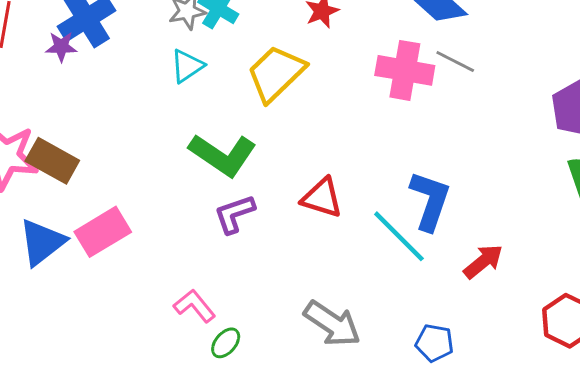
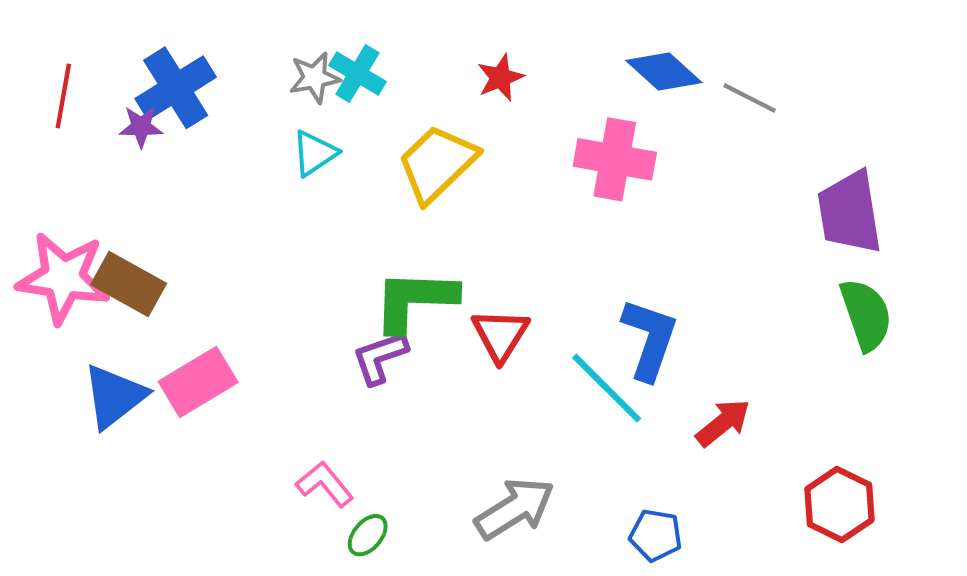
gray line: (455, 62) -> (750, 98), moved
green L-shape: (223, 155) -> (415, 300), moved, turned 148
red triangle: (322, 198) -> (500, 335), turned 45
gray arrow: (332, 324) -> (515, 509), turned -66

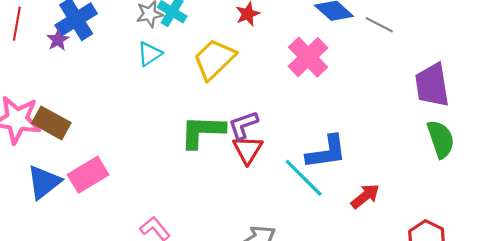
purple star: (141, 127) -> (58, 40), turned -30
pink cross: (615, 159) -> (308, 57), turned 36
blue L-shape: (650, 339) -> (326, 152), turned 63
purple L-shape: (380, 357) -> (243, 125), moved

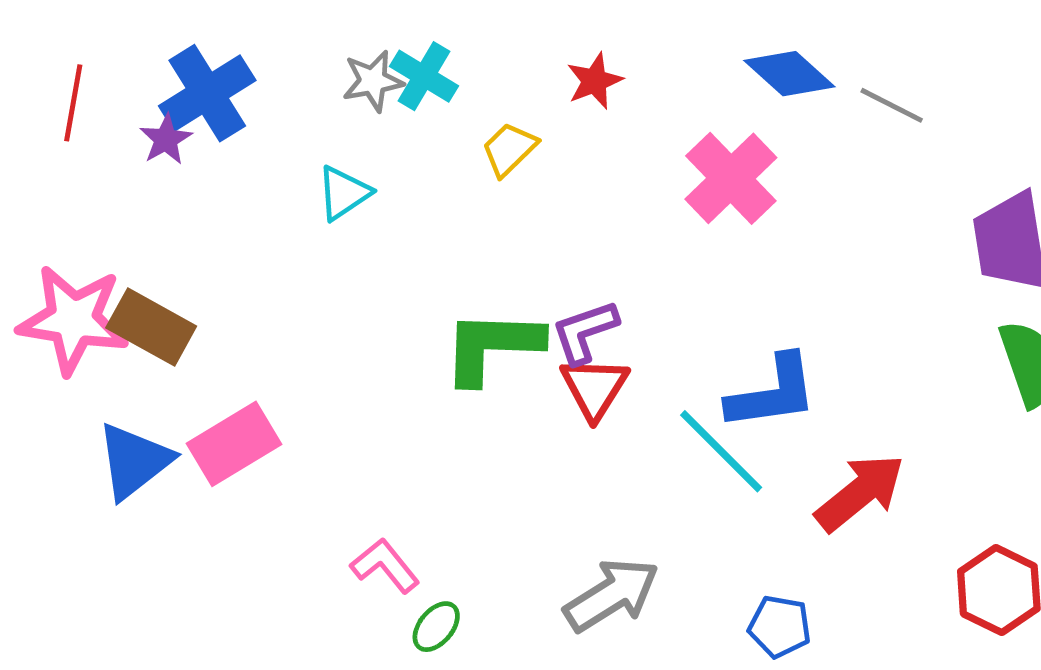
cyan triangle: (150, 54) -> (344, 193), moved
yellow trapezoid: (214, 59) -> (509, 149), moved, size x0.6
red arrow: (365, 196) -> (860, 493), size x1.4

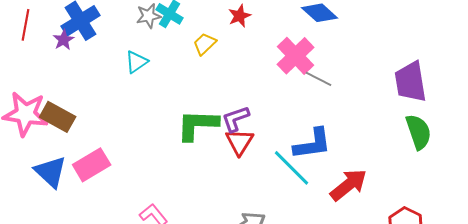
gray line: (892, 105) -> (319, 79), moved
blue triangle: (134, 461) -> (51, 172), turned -39

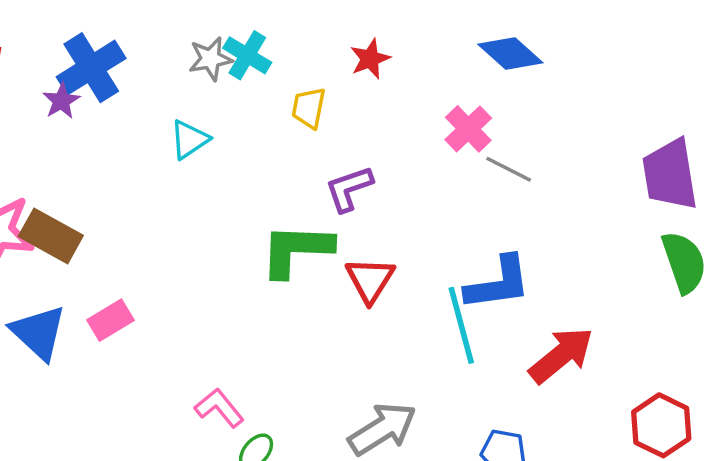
yellow trapezoid: (205, 44) -> (309, 108), turned -35
pink cross: (296, 56) -> (468, 129), size x0.7
purple L-shape: (236, 119) -> (349, 189), moved
pink rectangle: (92, 165) -> (110, 320), size x0.7
cyan line: (292, 168) -> (461, 325), turned 30

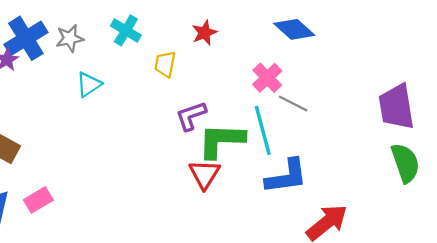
gray star: (210, 59) -> (70, 38), moved
green L-shape: (296, 250) -> (221, 140), moved
cyan line: (461, 325) -> (263, 130), moved

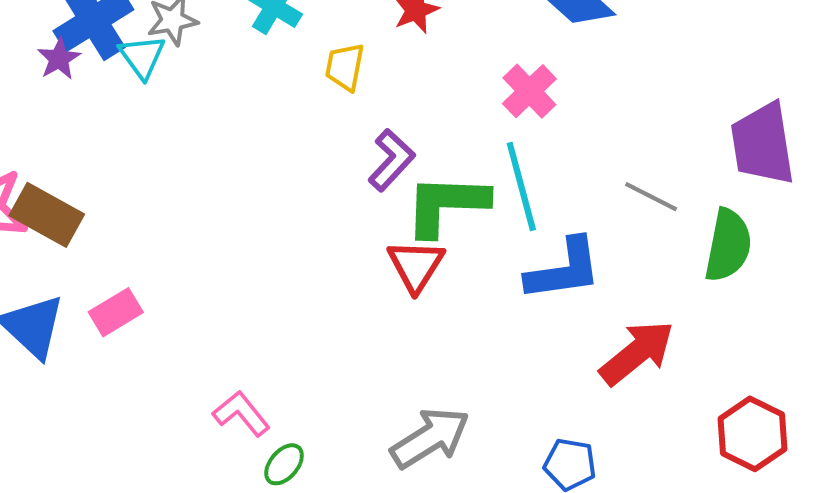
cyan triangle: (89, 84) -> (142, 57), moved, turned -32
gray line: (293, 103) -> (651, 197), moved
purple L-shape: (191, 116) -> (392, 160), turned 152
green semicircle: (405, 163) -> (728, 245), moved, turned 30

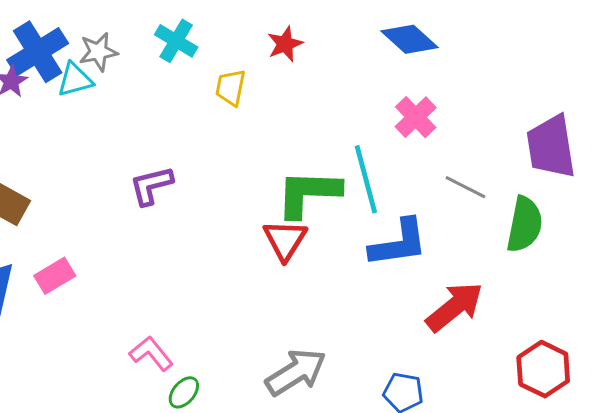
cyan triangle: (142, 57) -> (75, 80), turned 51
pink cross: (529, 91) -> (416, 117), moved
purple L-shape: (392, 160) -> (151, 186), moved, turned -147

